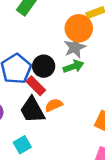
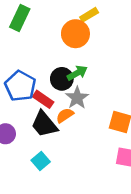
gray star: (75, 47) -> (77, 98), moved
black circle: (44, 66) -> (62, 79), moved

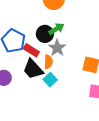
orange semicircle: (65, 115) -> (48, 62), turned 128
cyan square: (41, 161) -> (50, 80), moved

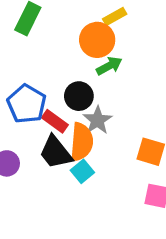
green arrow: (56, 29) -> (109, 66), moved
orange semicircle: (48, 62) -> (82, 142), size x1.6

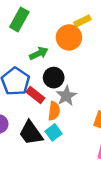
green arrow: (109, 66) -> (39, 53), moved
orange semicircle: (82, 142) -> (54, 111), size x0.7
black trapezoid: (56, 152) -> (31, 133), moved

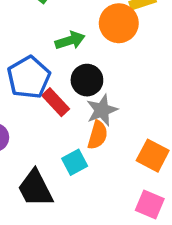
orange semicircle: (54, 111) -> (98, 135), moved
black trapezoid: (31, 133) -> (35, 188), moved

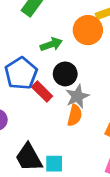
cyan square: (75, 162) -> (54, 164), moved, turned 30

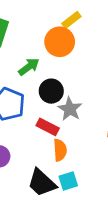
red rectangle: (42, 91) -> (48, 127), moved
orange semicircle: (75, 115) -> (60, 150), moved

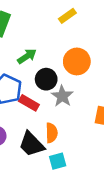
orange circle: (60, 42) -> (77, 61), moved
red rectangle: (48, 127) -> (29, 103), moved
black trapezoid: (42, 183) -> (32, 144), moved

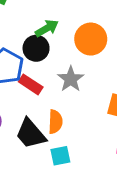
green arrow: (27, 56) -> (47, 28), moved
black circle: (46, 79) -> (36, 48), moved

